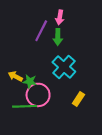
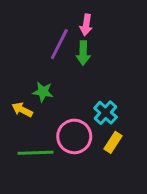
cyan cross: (64, 67) -> (106, 113), moved, size x0.7
green star: (30, 81) -> (43, 92), moved
pink circle: (38, 95) -> (74, 136), moved

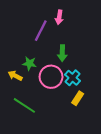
green arrow: (83, 53) -> (62, 53), moved
pink circle: (74, 136) -> (51, 77), moved
green line: (36, 153) -> (24, 105), turned 35

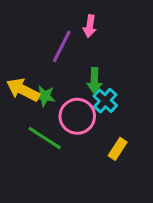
yellow arrow: (15, 76) -> (23, 90), moved, size x1.5
cyan cross: (73, 78) -> (105, 101), moved
green line: (24, 105) -> (45, 138), moved

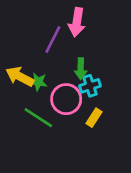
pink arrow: (90, 26) -> (77, 22), size x1.5
cyan cross: (105, 101) -> (90, 86), turned 30
yellow rectangle: (118, 149) -> (94, 118), moved

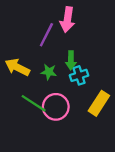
green star: (38, 82) -> (49, 72), moved
pink circle: (66, 99) -> (56, 107), moved
yellow rectangle: (94, 118) -> (99, 103), moved, size x1.5

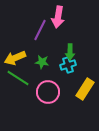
green arrow: (71, 60) -> (70, 52), moved
yellow arrow: (17, 67) -> (15, 58), turned -50
green line: (34, 103) -> (18, 78), moved

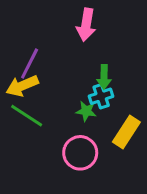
purple line: (40, 30) -> (30, 63), moved
green star: (42, 62) -> (86, 111), moved
pink circle: (48, 92) -> (80, 153), moved

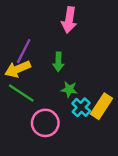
green arrow: (104, 77) -> (58, 62), moved
cyan cross: (101, 96) -> (81, 107), moved, turned -30
pink circle: (80, 153) -> (45, 123), moved

